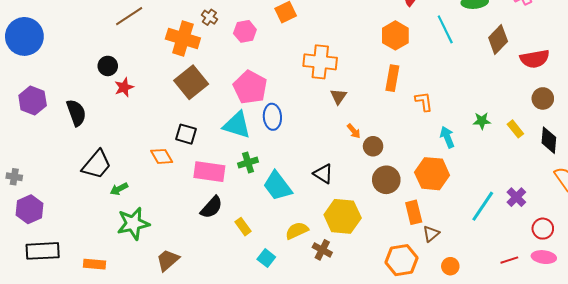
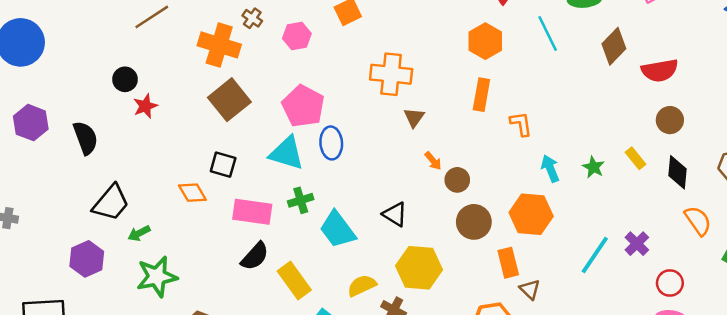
green star: (482, 121) -> (593, 167), moved, turned 30
purple hexagon: (29, 209) -> (87, 259), moved
yellow rectangle: (243, 227) -> (294, 280), size x1.6
brown triangle: (431, 234) -> (530, 289), turned -36

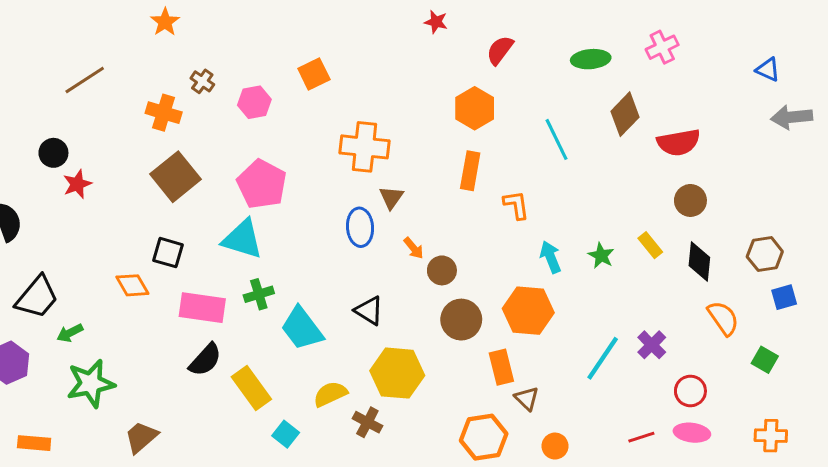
cyan line: (548, 33) -> (556, 139), moved
orange cross: (219, 45) -> (164, 113), size x0.7
blue ellipse: (331, 143) -> (360, 227), moved

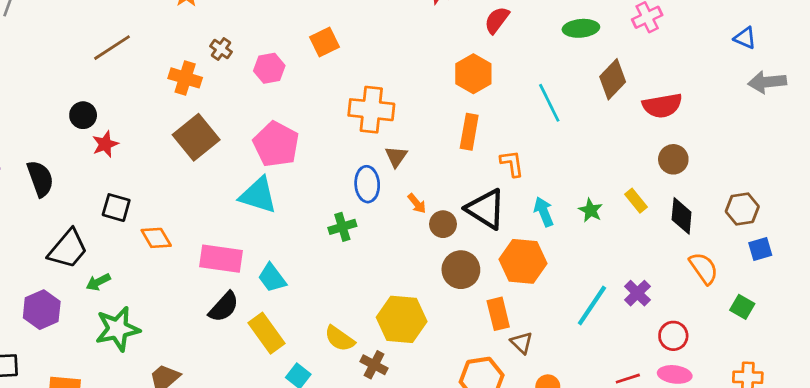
black square: (168, 253) -> (116, 208), moved
green cross: (259, 294) -> (342, 227), moved
black triangle: (369, 311) -> (486, 209), moved, size x1.5
cyan trapezoid: (302, 328) -> (272, 278), moved, size x0.7
yellow semicircle: (330, 394) -> (340, 339), turned -120

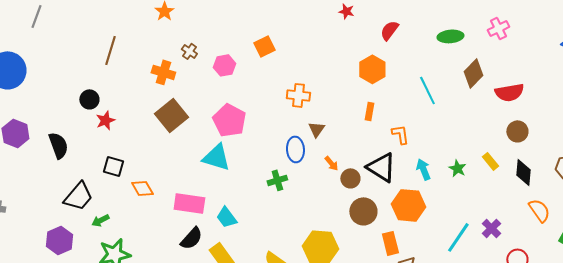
brown line: (112, 48) -> (110, 50), turned -40
orange cross: (371, 110) -> (298, 95), size x0.7
orange rectangle: (469, 132) -> (369, 111), size x0.7

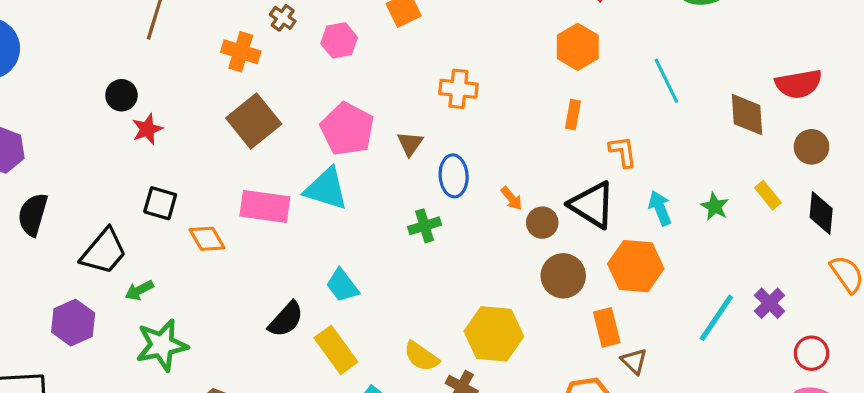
brown diamond: (473, 73) -> (747, 115), moved, turned -48
brown triangle: (316, 129) -> (410, 144), moved
black semicircle: (58, 145) -> (33, 215), moved, turned -144
pink rectangle: (189, 203) -> (265, 206), moved

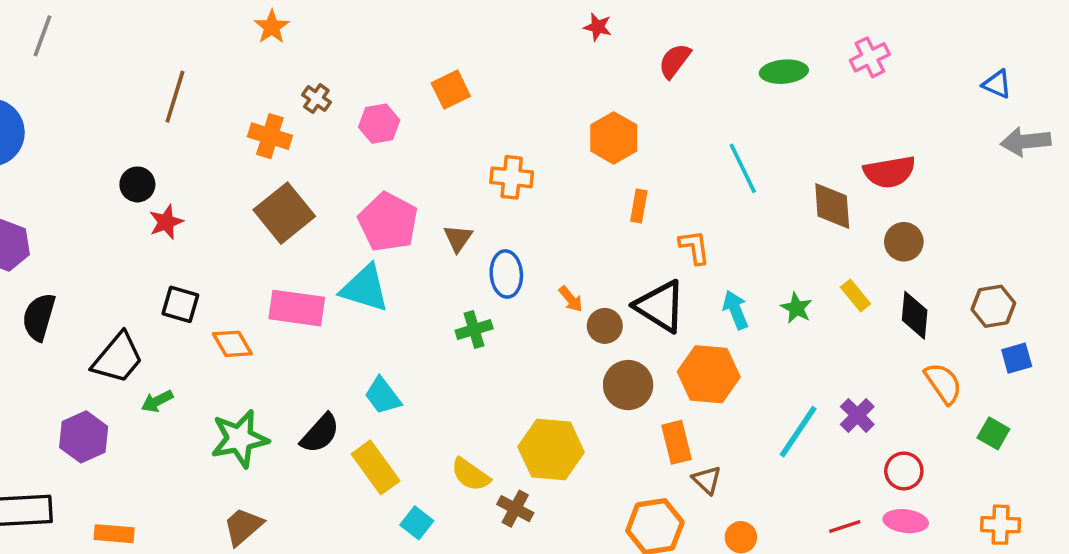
orange hexagon: (578, 47) -> (614, 138), moved
green star: (162, 345) -> (239, 439), moved

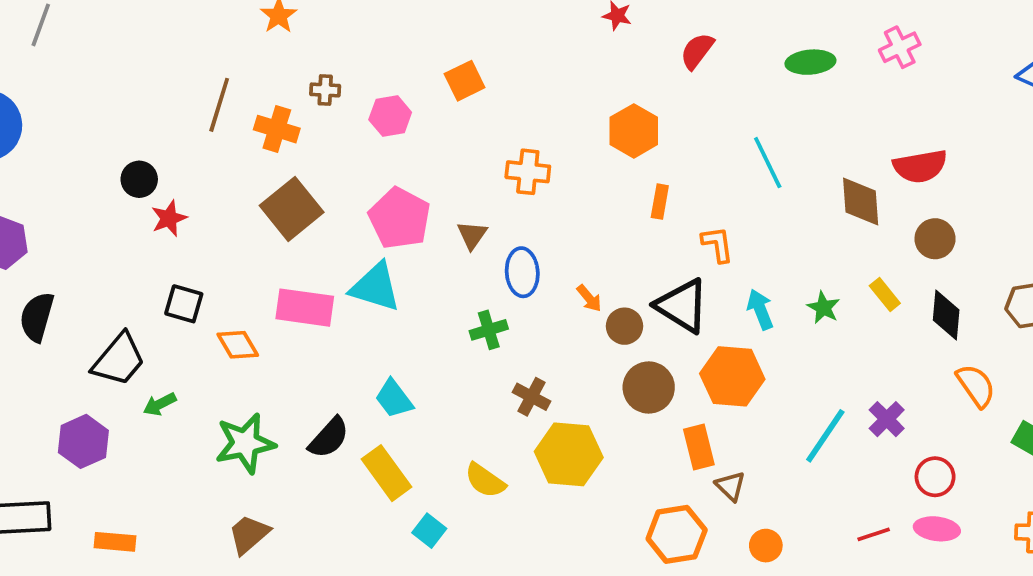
brown line: (175, 97) -> (219, 105), moved
brown cross: (316, 98) -> (325, 90), turned -32
brown cross: (515, 509) -> (532, 397), moved

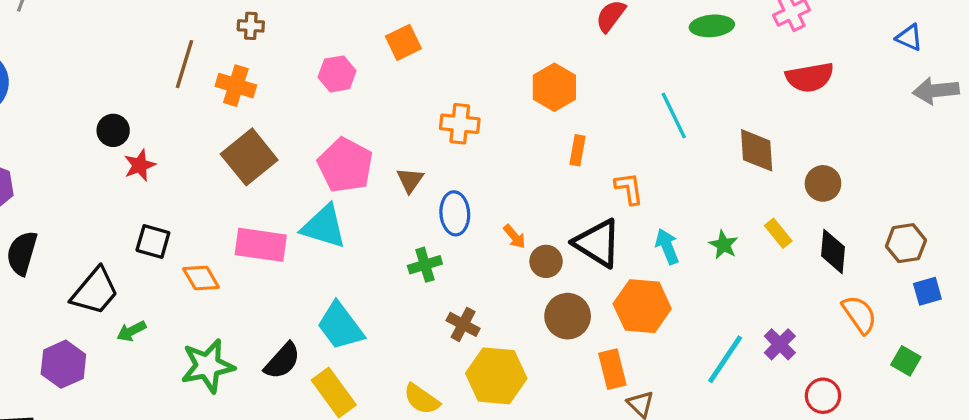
brown cross: (325, 90) -> (251, 26), moved
red semicircle: (920, 166) -> (810, 77), moved
cyan trapezoid: (394, 399) -> (340, 326), size x1.4

